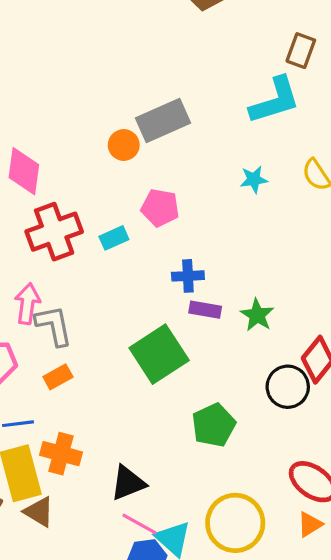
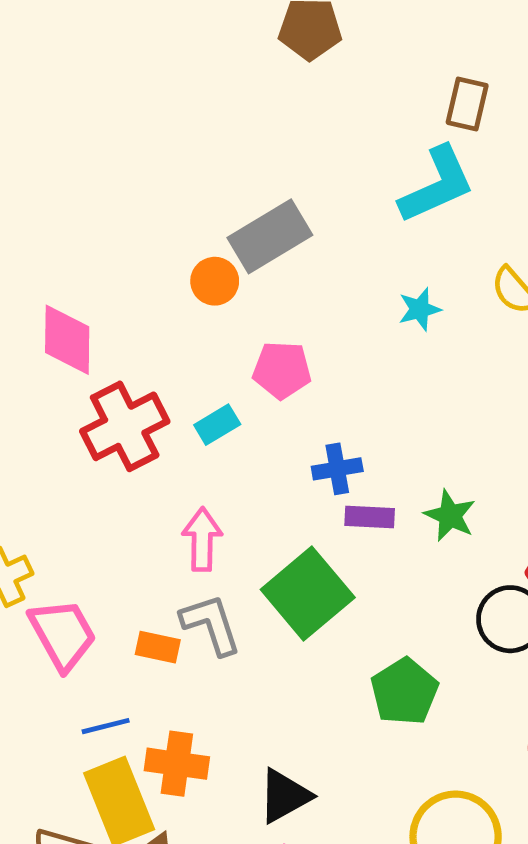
pink arrow: (27, 304) -> (202, 539), moved
gray L-shape: (54, 326) -> (211, 624), moved
orange rectangle: (58, 377) -> (158, 647), turned 48

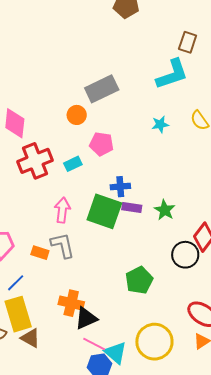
orange circle: (215, 281) -> (77, 115), moved
green square: (308, 593) -> (104, 211), moved, turned -36
blue line: (106, 726) -> (16, 283), turned -36
orange cross: (177, 764) -> (71, 303), moved

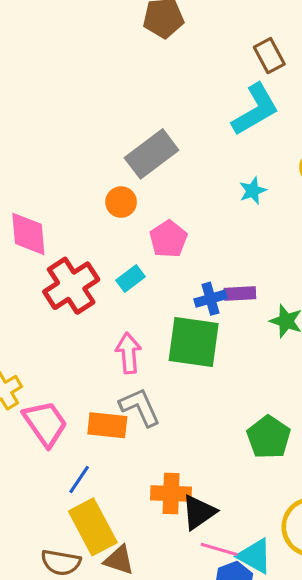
brown rectangle: (188, 42) -> (269, 56), turned -35
pink pentagon: (101, 144) -> (168, 239), turned -30
purple rectangle: (132, 207) -> (240, 293), moved
orange rectangle: (40, 253) -> (107, 425), size x1.4

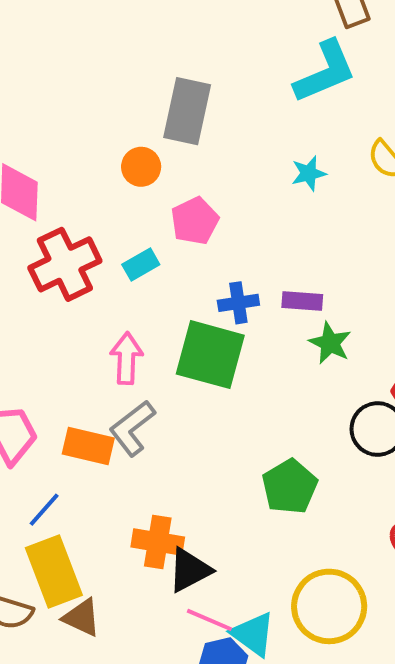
gray rectangle: (152, 154) -> (187, 111), turned -48
purple rectangle: (240, 293) -> (302, 301), moved
gray L-shape: (140, 407) -> (132, 428), turned -111

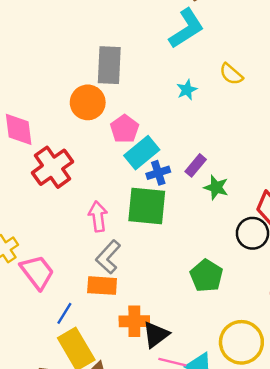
orange circle: (141, 167) -> (88, 102), size x1.5
cyan rectangle: (141, 265) -> (142, 153), moved, size x1.6
purple rectangle: (302, 301) -> (196, 165), turned -45
orange rectangle: (88, 446) -> (102, 286), moved

